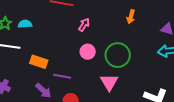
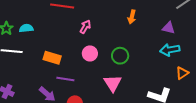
green circle: (118, 55) -> (120, 56), size x0.7
orange rectangle: (39, 62) -> (52, 58), moved

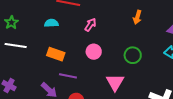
cyan semicircle: (26, 28) -> (51, 23), moved
green circle: (120, 56) -> (133, 55), moved

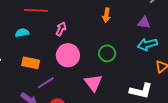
pink circle: (94, 52) -> (68, 55), size x1.5
purple line: (68, 76) -> (46, 83), turned -36

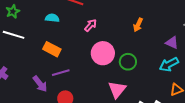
cyan arrow: (147, 44) -> (169, 64), turned -30
pink circle: (68, 55) -> (103, 53), moved
pink triangle: (93, 83) -> (117, 90), moved

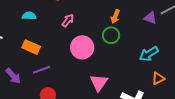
purple triangle: (172, 43) -> (150, 18), moved
green circle: (128, 62) -> (111, 35), moved
purple arrow: (40, 84) -> (13, 76), moved

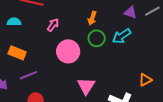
orange arrow: (115, 17) -> (92, 18), moved
purple triangle: (150, 18) -> (130, 12), moved
cyan arrow: (149, 54) -> (122, 36), moved

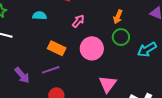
cyan arrow: (122, 36) -> (147, 49), moved
orange rectangle: (17, 53) -> (57, 48), moved

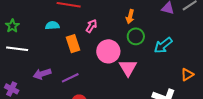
orange rectangle: (57, 48) -> (73, 44), moved, turned 54
purple arrow: (22, 75) -> (42, 74), moved, turned 120
pink triangle: (108, 84) -> (128, 68), moved

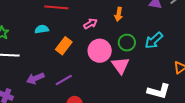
pink arrow: (91, 26) -> (90, 24), moved, turned 32
green circle: (136, 36) -> (127, 43), moved
orange rectangle: (73, 44) -> (64, 46), turned 60

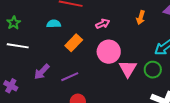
orange arrow: (119, 14) -> (141, 18), moved
green circle: (127, 43) -> (153, 70), moved
purple arrow: (35, 78) -> (42, 72), turned -30

